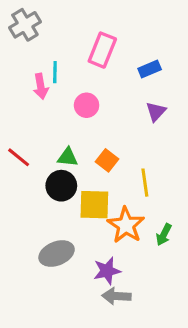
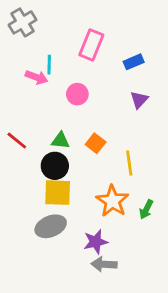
pink arrow: (41, 86) -> (37, 77), turned -60
yellow square: (94, 205) -> (58, 193), moved

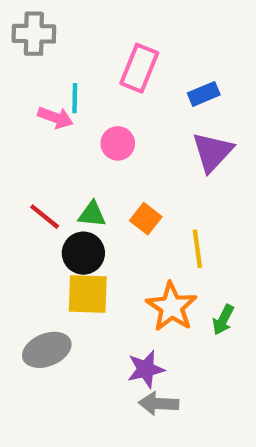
gray cross: (22, 22) -> (34, 34), turned 32
purple triangle: (139, 100) -> (212, 152), size x1.5
red line: (17, 141) -> (45, 217), moved
gray ellipse: (51, 226) -> (47, 350), moved

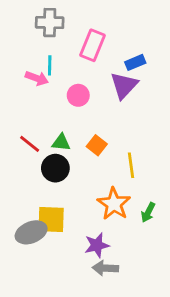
gray cross: (34, 34) -> (50, 23), moved
purple triangle: (212, 152) -> (124, 85), moved
yellow square: (88, 294) -> (51, 220), moved

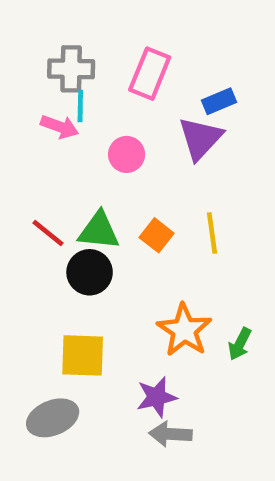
gray cross: (50, 23) -> (71, 69), moved
green triangle: (61, 142) -> (99, 231), size x1.4
yellow line: (131, 165) -> (212, 233), moved
gray ellipse: (31, 232) -> (53, 418), moved

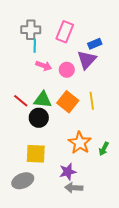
pink arrow: (60, 127) -> (44, 66), moved
pink circle: (127, 154) -> (67, 70), moved
orange square: (157, 235) -> (68, 102), size x1.5

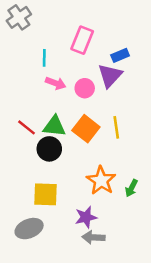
gray cross: (31, 30) -> (19, 17), moved, turned -36

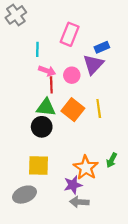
red line: (27, 127) -> (51, 85), moved, turned 49
orange star: (101, 180) -> (86, 168), moved

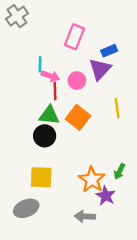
cyan line: (37, 49) -> (40, 64), moved
yellow line: (99, 109) -> (117, 108), moved
purple star: (73, 185) -> (106, 196), moved, turned -30

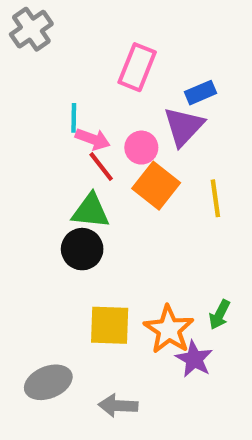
red line: (55, 91) -> (101, 167), turned -36
orange square: (78, 117) -> (156, 186), moved
yellow square: (41, 177) -> (110, 325), moved
gray arrow: (85, 216) -> (118, 406), moved

